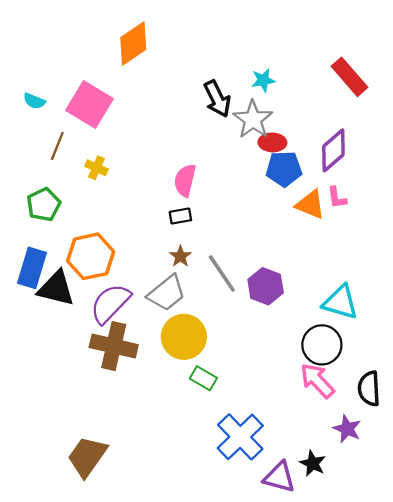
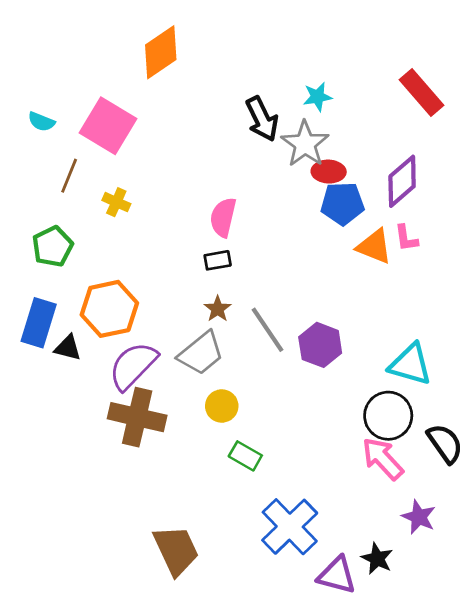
black triangle: (56, 289) -> (68, 348), size x0.6
yellow circle: (184, 337) -> (222, 406), size x0.6
black semicircle: (369, 389) -> (445, 443), moved, turned 148
brown trapezoid: (87, 456) -> (176, 550), moved, turned 120

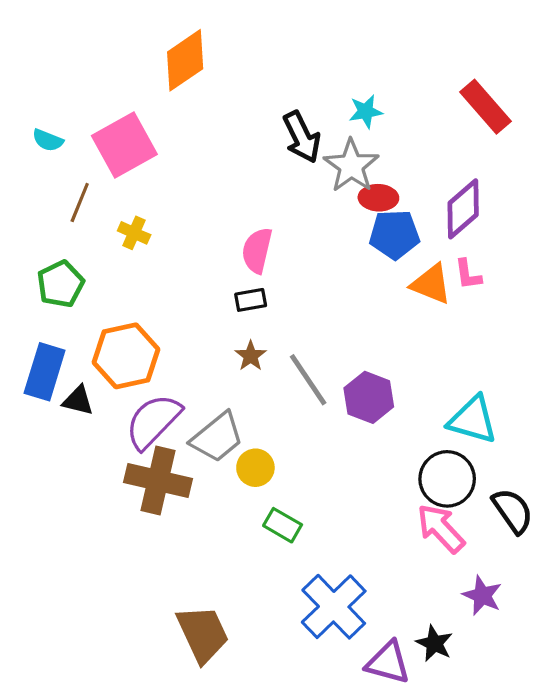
pink square: (108, 126) -> (124, 145), turned 30
gray trapezoid: (201, 353) -> (217, 437), moved

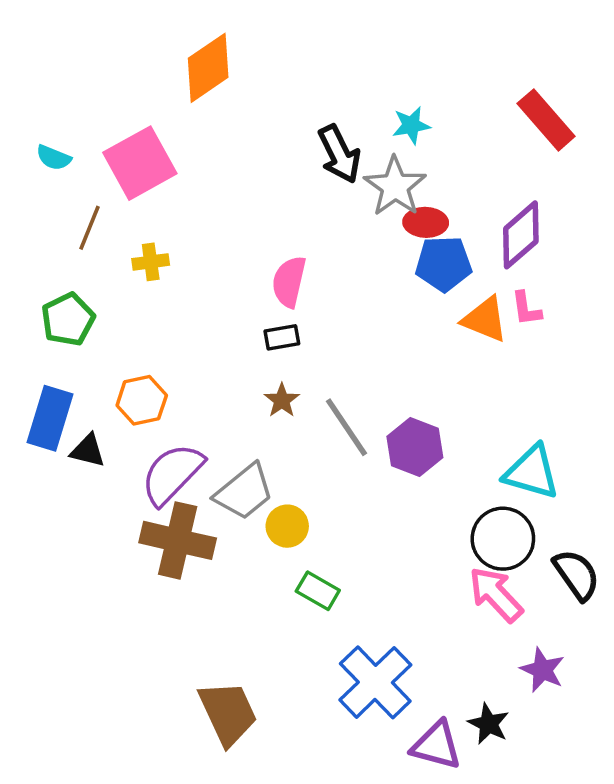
yellow cross: (134, 233) -> (151, 262), turned -32
orange hexagon: (126, 356) -> (142, 400), size x0.7

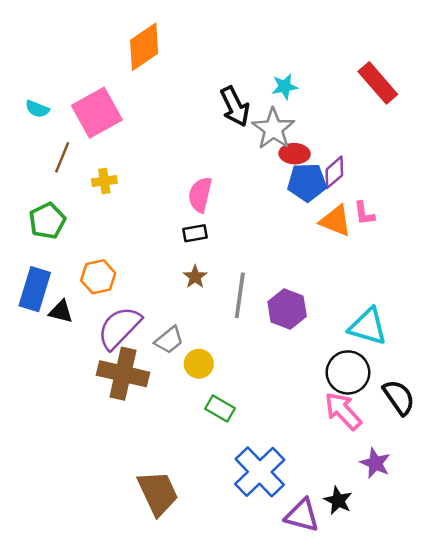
purple diamond: (521, 235) -> (334, 172), moved, size x0.7
gray line: (347, 427) -> (240, 295), turned 42
gray trapezoid: (244, 492) -> (169, 340), size x0.7

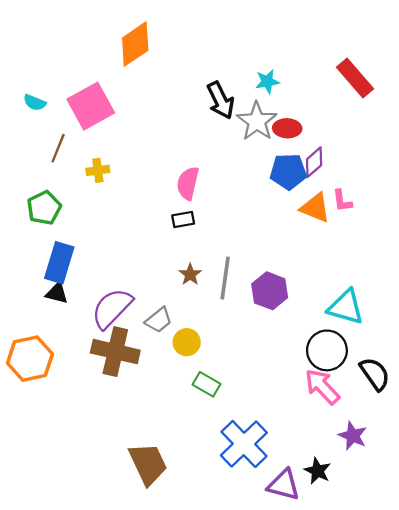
red ellipse: (295, 154) -> (287, 128), moved
orange hexagon: (98, 277) -> (30, 359), moved, size x1.4
brown star: (195, 277) -> (190, 274), moved
blue rectangle: (35, 289) -> (59, 263), moved

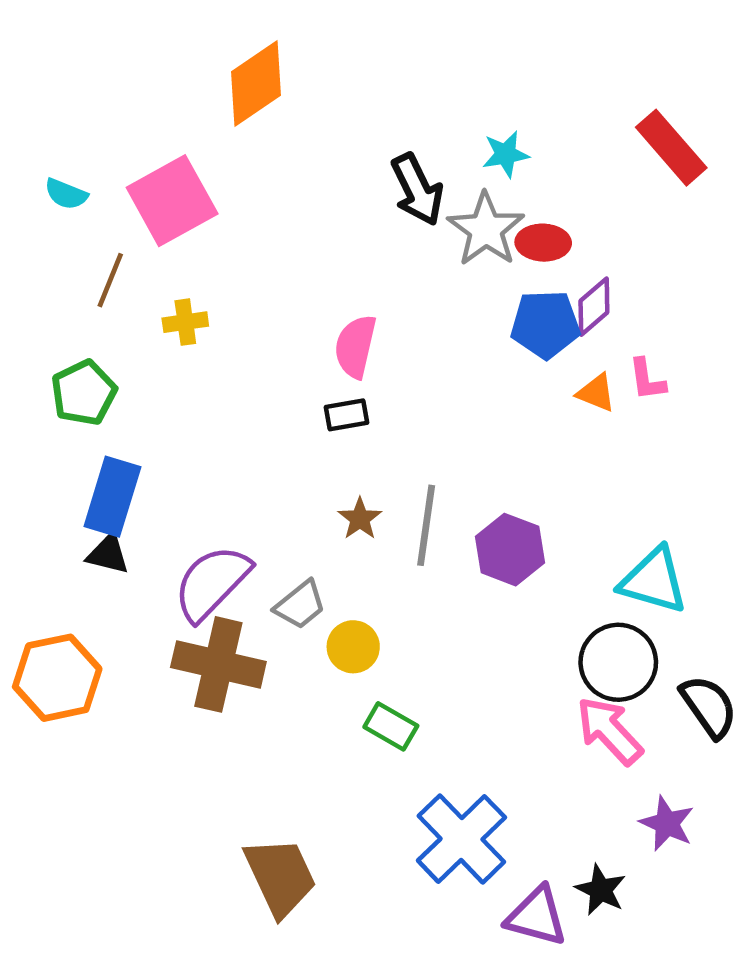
orange triangle: (315, 208) -> (596, 393), size x0.7

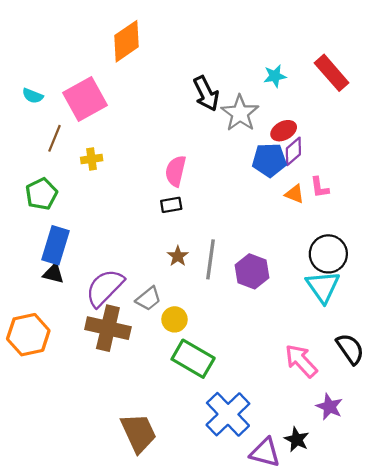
cyan star: (506, 154) -> (275, 76), moved
red ellipse: (543, 243) -> (284, 131), moved, turned -30
cyan triangle: (654, 581) -> (323, 287), turned 39
black circle: (618, 662) -> (328, 254), moved
green rectangle: (391, 726) -> (193, 359), size x1.6

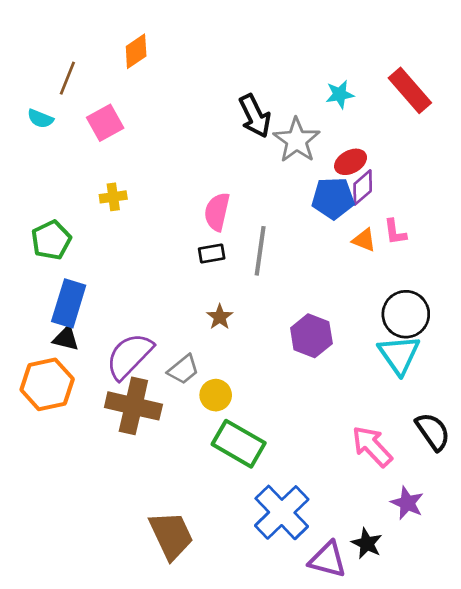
orange diamond: (126, 41) -> (136, 51), moved, size x0.7
pink square: (85, 99) -> (105, 123), size x0.7
brown line: (54, 138) -> (67, 78), moved
gray line: (211, 259) -> (260, 251), moved
orange hexagon: (28, 335) -> (47, 384), moved

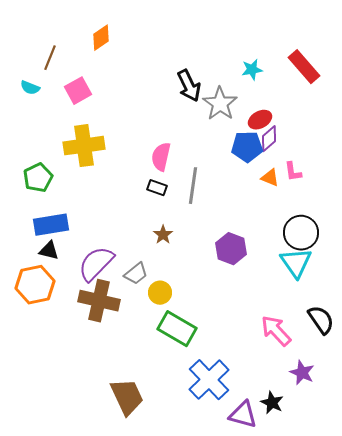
yellow cross: (113, 197) -> (84, 146), size x2.0
black rectangle: (212, 254) -> (157, 188), turned 30
blue rectangle: (69, 303) -> (51, 225), turned 64

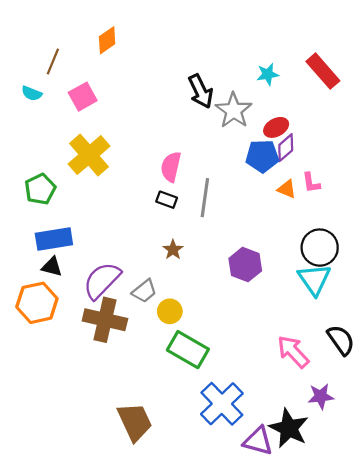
yellow cross: (84, 146) -> (89, 155), turned -33
purple star: (302, 373) -> (321, 396), turned -30
black star: (272, 403) -> (289, 428), size x1.6

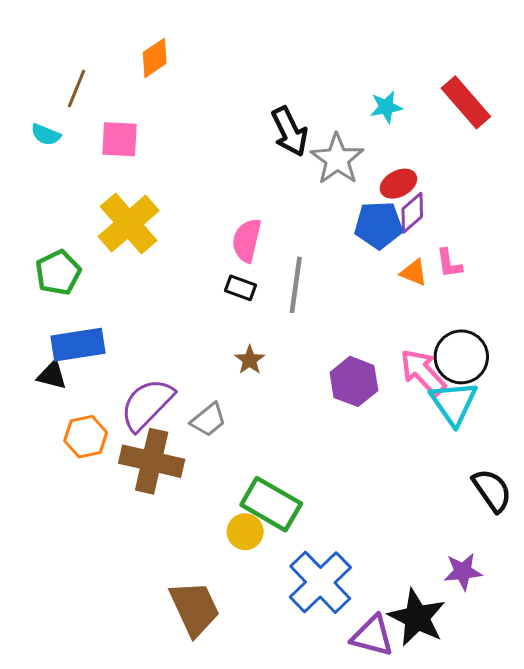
pink square: (83, 97) -> (119, 139), turned 32
black triangle: (52, 267) -> (52, 375), moved
orange hexagon: (37, 303) -> (86, 437), moved, size x0.7
yellow circle: (170, 311) -> (245, 532), moved
pink arrow: (293, 352) -> (423, 372), moved

